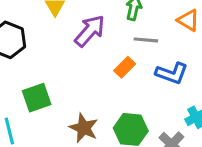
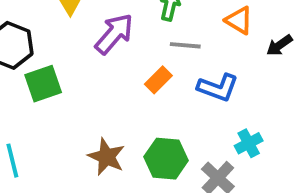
green square: (37, 98) -> (43, 84), moved

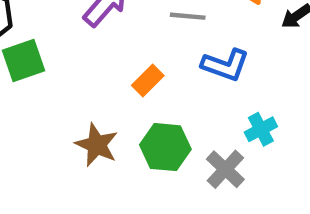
orange rectangle: (158, 80) -> (148, 81), moved

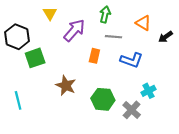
orange rectangle: (148, 81) -> (94, 56), moved, turned -32
brown star: (97, 145) -> (66, 86), moved

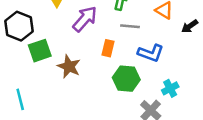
brown star: (66, 86) -> (69, 66), moved
green hexagon: (103, 99) -> (126, 79), moved

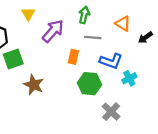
brown star: (69, 66) -> (34, 85), moved
cyan cross: (170, 88) -> (129, 78), moved

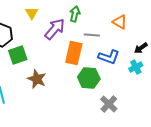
green arrow: (84, 15) -> (75, 14), moved
black arrow: (145, 37) -> (141, 48), moved
orange rectangle: (73, 57) -> (74, 53), size x1.6
cyan cross: (129, 78) -> (136, 67), moved

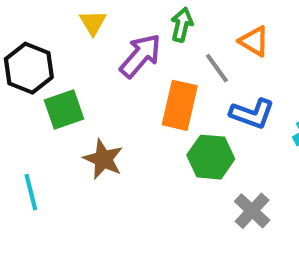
orange triangle: (120, 22) -> (254, 41), moved
gray line: (92, 35) -> (217, 68), turned 49

